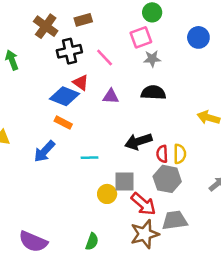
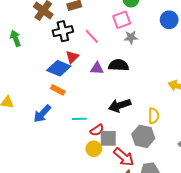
red triangle: (81, 83) -> (72, 57), turned 40
black semicircle: (153, 93) -> (119, 65), moved
red semicircle: (162, 154) -> (97, 130), moved, turned -120

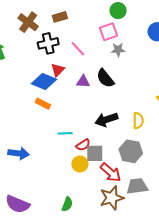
black semicircle: (119, 65) -> (105, 78), turned -132
blue arrow: (42, 114) -> (19, 153), moved, turned -126
yellow semicircle: (154, 116) -> (138, 121), moved

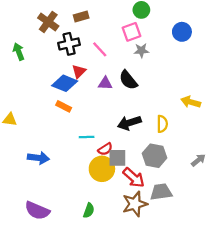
yellow circle: (80, 164) -> (102, 169), size x1.5

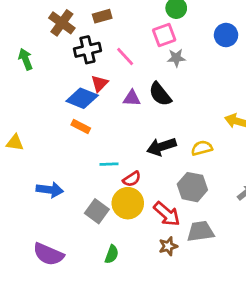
yellow semicircle: (162, 124) -> (202, 148), turned -105
gray square: (117, 158) -> (97, 211), moved, turned 36
brown star: (135, 204) -> (168, 246), size x0.6

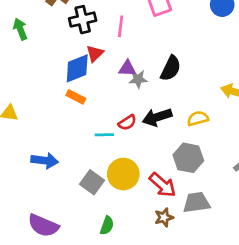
pink line: (125, 57) -> (121, 26), turned 50
gray star: (176, 58) -> (138, 79), moved
black semicircle: (160, 94) -> (171, 68), moved, turned -115
blue diamond: (82, 98) -> (77, 68), turned -44
red semicircle: (132, 179) -> (127, 123), moved

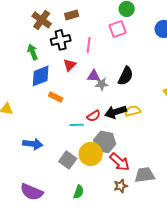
green arrow: (20, 29) -> (33, 52), moved
blue diamond: (77, 68) -> (41, 76), moved
yellow semicircle: (198, 118) -> (133, 111), moved
gray hexagon: (188, 158) -> (105, 142), moved

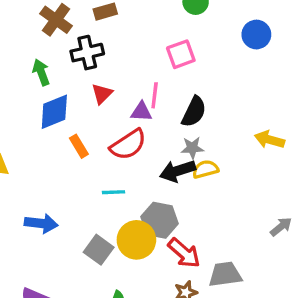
pink square: (118, 29) -> (181, 54), moved
pink line: (89, 45) -> (155, 95), moved
gray star: (102, 84) -> (192, 148), moved
orange rectangle: (56, 97) -> (79, 146), turned 32
red semicircle: (94, 116) -> (128, 145), moved, size x1.6

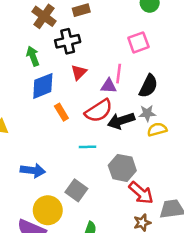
black arrow: (178, 171) -> (121, 121), moved
yellow circle: (136, 240) -> (48, 210), moved

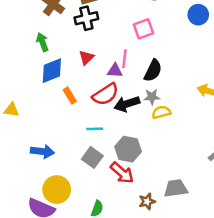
black cross: (68, 41) -> (86, 18), moved
gray square: (76, 190) -> (92, 157), moved
red arrow: (141, 193) -> (122, 173), moved

